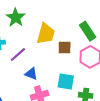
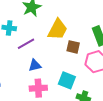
blue triangle: (31, 74) -> (35, 65), turned -48

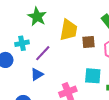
blue triangle: (35, 65) -> (37, 74), moved

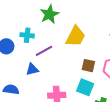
brown square: (89, 42) -> (88, 66), moved

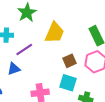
brown square: (88, 66) -> (70, 61), turned -32

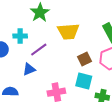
yellow trapezoid: (55, 33) -> (68, 31), turned 65

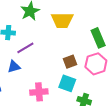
yellow trapezoid: (68, 31) -> (62, 20), moved

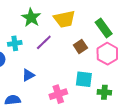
purple line: (25, 48) -> (44, 42), moved
brown square: (70, 62) -> (80, 47), moved

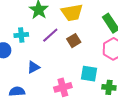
brown square: (80, 47) -> (74, 41), moved

